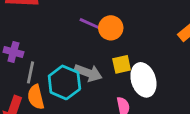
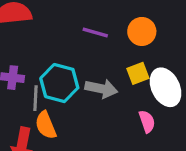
orange circle: (111, 28) -> (142, 31), moved
cyan hexagon: (64, 82) -> (59, 83), moved

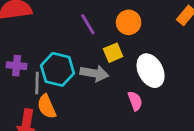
purple line: (95, 32) -> (88, 24), turned 45
yellow square: (138, 73) -> (113, 53), moved

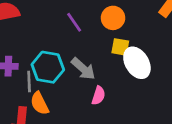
yellow square: (113, 53) -> (120, 47), moved, turned 36
gray arrow: (94, 73) -> (83, 69), turned 35
pink semicircle: (135, 101) -> (98, 96), moved, turned 42

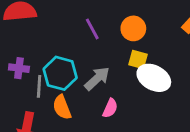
white ellipse: (137, 63) -> (154, 78), turned -36
gray arrow: (83, 69) -> (97, 79), turned -90
orange semicircle: (40, 103) -> (62, 107), moved

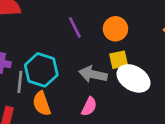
yellow square: (138, 60) -> (119, 60), turned -30
gray arrow: (97, 79) -> (93, 74), moved, turned -128

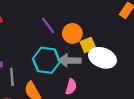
orange circle: (115, 29) -> (72, 33), moved
cyan hexagon: (41, 70) -> (46, 60), moved

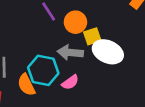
cyan hexagon: (46, 60) -> (43, 70), moved
pink semicircle: (71, 87) -> (70, 82), turned 35

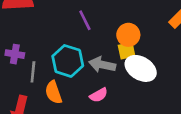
orange circle: (75, 22) -> (128, 35), moved
cyan hexagon: (43, 70) -> (68, 61), moved

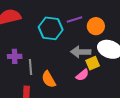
purple line: (85, 20) -> (75, 19), moved, turned -70
yellow square: (127, 51) -> (93, 63), moved
cyan hexagon: (68, 61) -> (51, 28), moved

